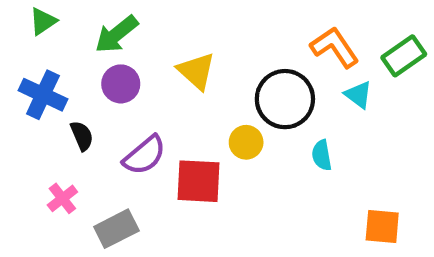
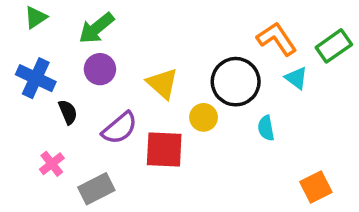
yellow triangle: (196, 71) -> (162, 83), moved
orange square: (382, 227) -> (316, 187), turned -32

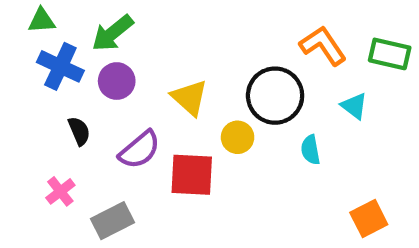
green triangle: (36, 17) -> (42, 21), turned 30
green rectangle: (334, 46) -> (390, 54), turned 48
blue cross: (36, 78) -> (60, 66), moved
cyan triangle: (296, 78) -> (354, 106), moved

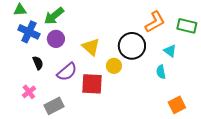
orange L-shape: (323, 46) -> (155, 22), turned 95
cyan semicircle: (310, 150) -> (161, 72), moved

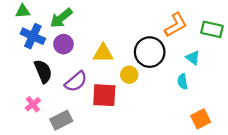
yellow triangle: (91, 47) -> (103, 53), turned -42
black semicircle: (38, 63) -> (43, 71), size x1.5

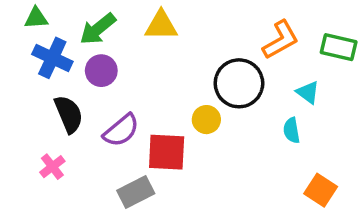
yellow triangle: (103, 53) -> (161, 25), moved
orange square: (201, 119) -> (321, 190), turned -30
gray rectangle: (61, 120) -> (136, 192), moved

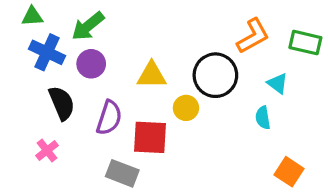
yellow triangle: (161, 25) -> (152, 75), moved
purple semicircle: (121, 130) -> (109, 118), turned -32
gray rectangle: (136, 192) -> (122, 173), turned 48

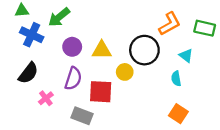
purple circle: (91, 64) -> (72, 47), moved
black semicircle: (62, 103) -> (28, 73), moved, turned 60
pink cross: (47, 150) -> (46, 98), moved
orange square: (289, 172) -> (178, 114), moved

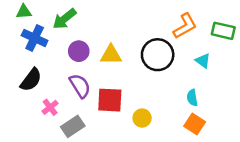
yellow circle: (125, 72) -> (142, 118), moved
purple semicircle: (73, 79) -> (80, 86), turned -50
cyan semicircle: (176, 79) -> (192, 98), moved
gray rectangle: (82, 116) -> (73, 126), moved, turned -55

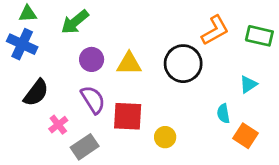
blue cross: (35, 38) -> (22, 44), moved
cyan triangle: (203, 61) -> (248, 84), moved, turned 49
orange square: (195, 124) -> (246, 136), moved

